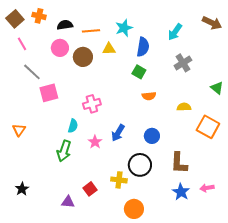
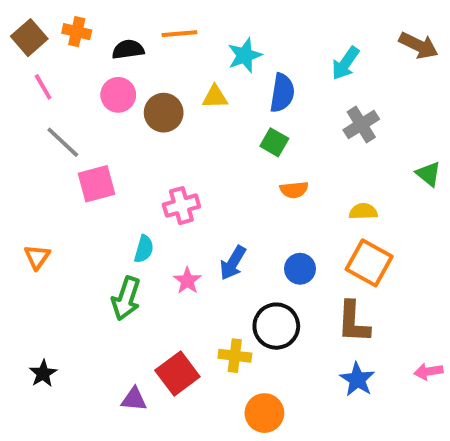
orange line: (91, 31) -> (179, 34), moved
orange square: (208, 127) -> (369, 263), moved
pink arrow: (207, 188) -> (428, 372), moved
red square: (90, 189) -> (177, 373), size x1.5

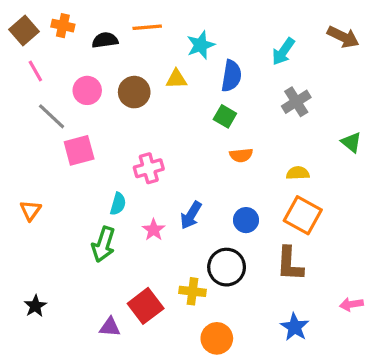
pink circle: (118, 95) -> (87, 90), moved
blue star: (357, 379) -> (295, 327), moved

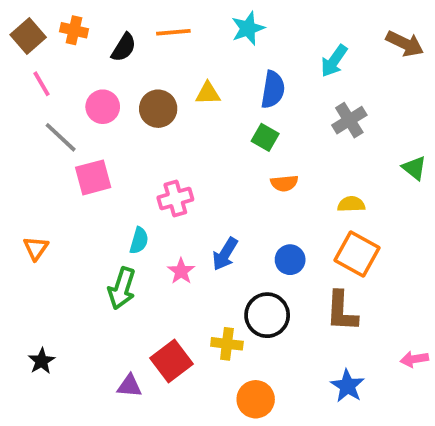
black semicircle: (105, 40) -> (124, 47), turned 130
cyan star: (201, 45) -> (248, 28), moved

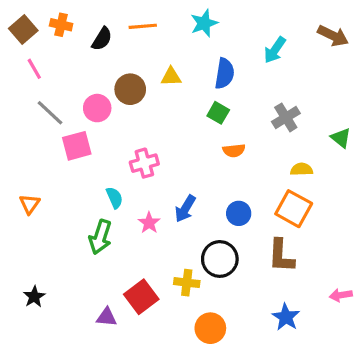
pink circle: (103, 107) -> (97, 108), moved
gray cross: (349, 120) -> (286, 117), moved
yellow semicircle: (351, 204) -> (302, 169), moved
cyan semicircle: (139, 241) -> (114, 198), turned -40

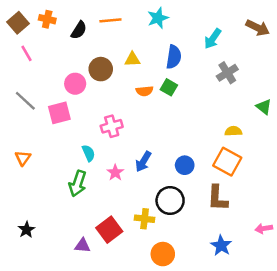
gray line: (50, 113) -> (25, 101), moved
gray cross: (286, 117) -> (227, 73), moved
orange semicircle: (234, 151) -> (145, 91), moved

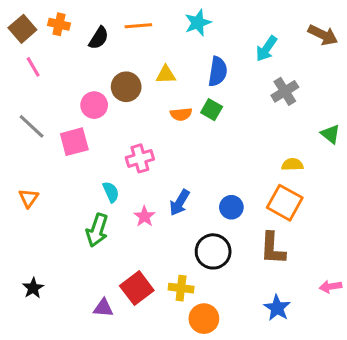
yellow cross: (145, 219) -> (181, 288), moved

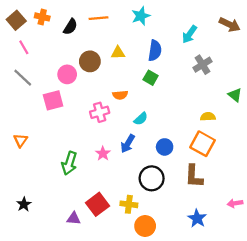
orange semicircle: (181, 114) -> (120, 95), moved
gray line: (32, 126) -> (23, 78), moved
cyan semicircle: (111, 192) -> (141, 119), moved, turned 72

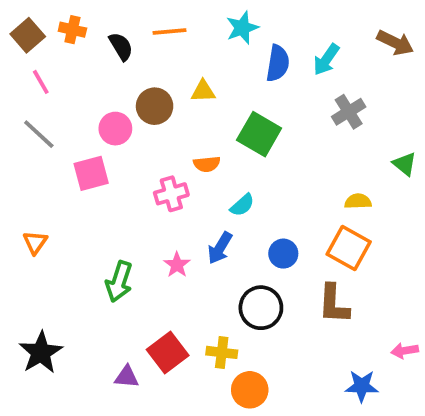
black semicircle: (70, 27) -> (121, 46), turned -63
blue semicircle: (155, 51) -> (278, 63), moved
green square: (151, 78) -> (259, 134), size x1.6
black star: (24, 204) -> (41, 352), size x1.6
blue star: (197, 218) -> (362, 386), moved, turned -30

